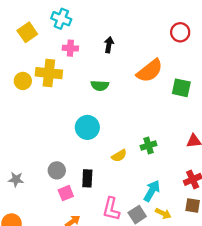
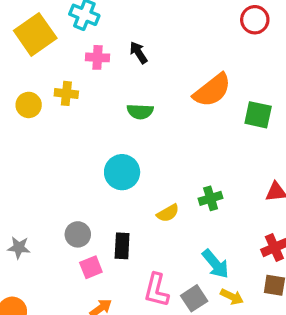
yellow square: (27, 32) -> (35, 34), size x1.4
red circle: (180, 32) -> (255, 20), moved
black arrow: (109, 45) -> (138, 53), moved, turned -42
yellow cross: (49, 73) -> (66, 93), size x0.6
cyan arrow: (152, 191) -> (215, 264), turned 110

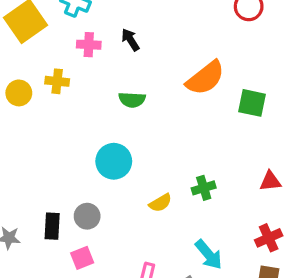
gray circle: (78, 234) -> (87, 216), moved
black rectangle: (122, 246) -> (52, 226), moved

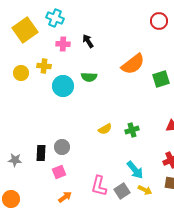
green square: (252, 103) -> (161, 79), turned -30
cyan circle: (114, 161) -> (63, 86), moved
yellow semicircle: (160, 203) -> (105, 129), moved

